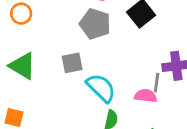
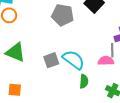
gray square: (72, 63) -> (51, 60), moved

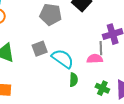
gray square: (51, 60) -> (40, 49), moved

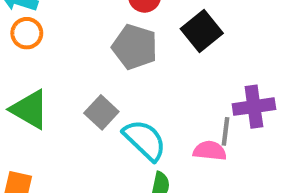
gray square: (40, 49) -> (101, 112), turned -35

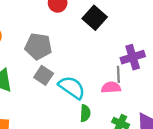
gray pentagon: (135, 47) -> (38, 46), moved

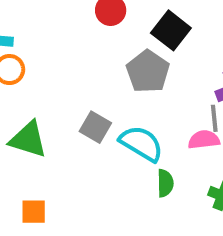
gray pentagon: (38, 46) -> (148, 72), moved, turned 30

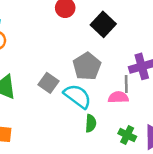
gray pentagon: (148, 72) -> (87, 66), moved

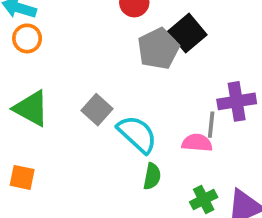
gray pentagon: (87, 66) -> (158, 49), moved
green cross: (127, 135) -> (204, 200), turned 30

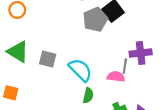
gray square: (97, 110) -> (48, 59), moved, turned -30

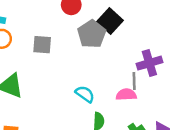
gray square: (48, 59) -> (42, 45), moved
cyan semicircle: (80, 70) -> (85, 94), size x0.7

